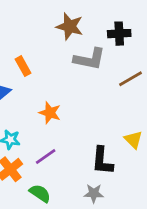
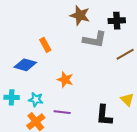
purple line: (46, 157) -> (62, 112), turned 42

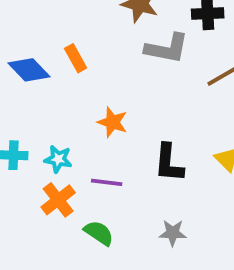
blue diamond: (25, 65) -> (29, 70), moved, turned 30
black L-shape: (104, 115) -> (169, 163), moved

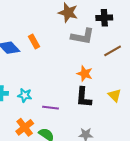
orange star: (112, 122) -> (85, 74), moved
orange cross: (58, 200) -> (25, 127), moved

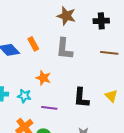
gray L-shape: (83, 36) -> (64, 49), moved, turned 85
brown line: (113, 51) -> (109, 53), turned 36
orange star: (85, 74) -> (43, 78), moved

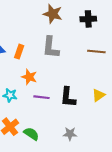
orange rectangle: (33, 44) -> (19, 52), moved, turned 48
yellow triangle: (111, 96) -> (98, 95), turned 40
purple line: (49, 108) -> (42, 97), moved

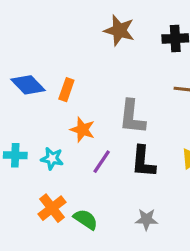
gray L-shape: (51, 47) -> (132, 117), moved
purple line: (42, 97) -> (102, 162), turned -63

